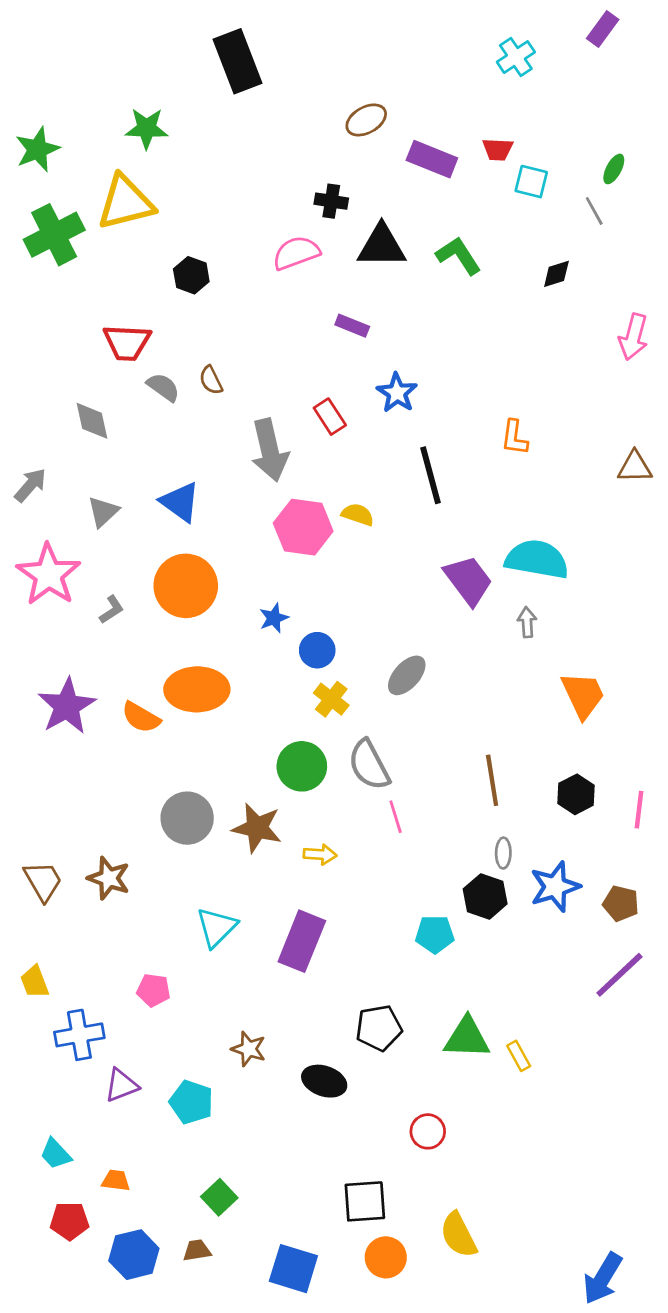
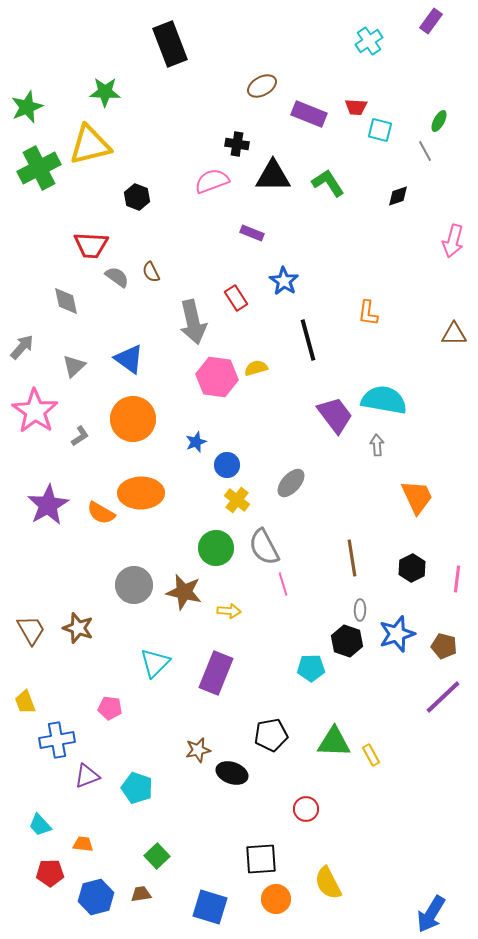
yellow semicircle: (358, 515) -> (256, 368), turned -35
brown star: (249, 1049) -> (198, 750), moved, turned -30

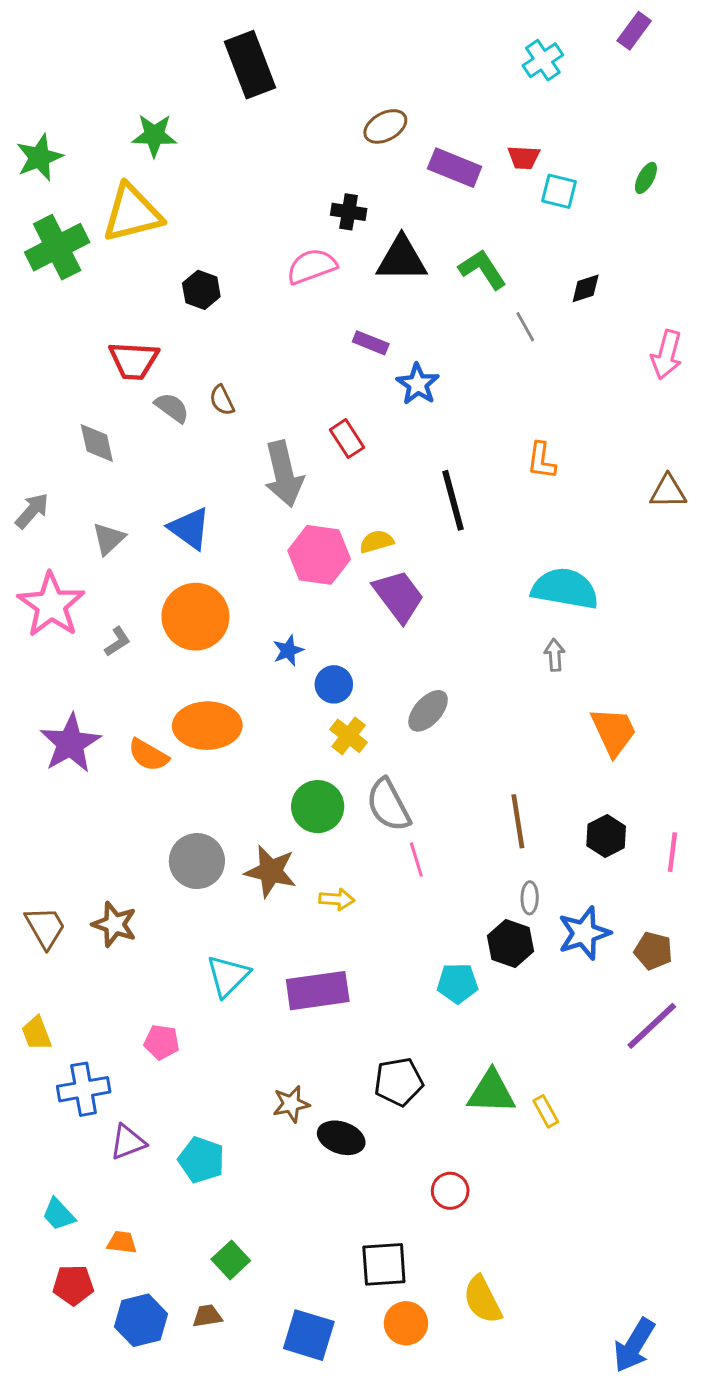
gray line: (425, 151) -> (525, 327), moved
blue star: (284, 281) -> (418, 384), moved
purple trapezoid: (335, 415) -> (399, 596), moved
purple rectangle: (216, 673) -> (318, 991), turned 60

